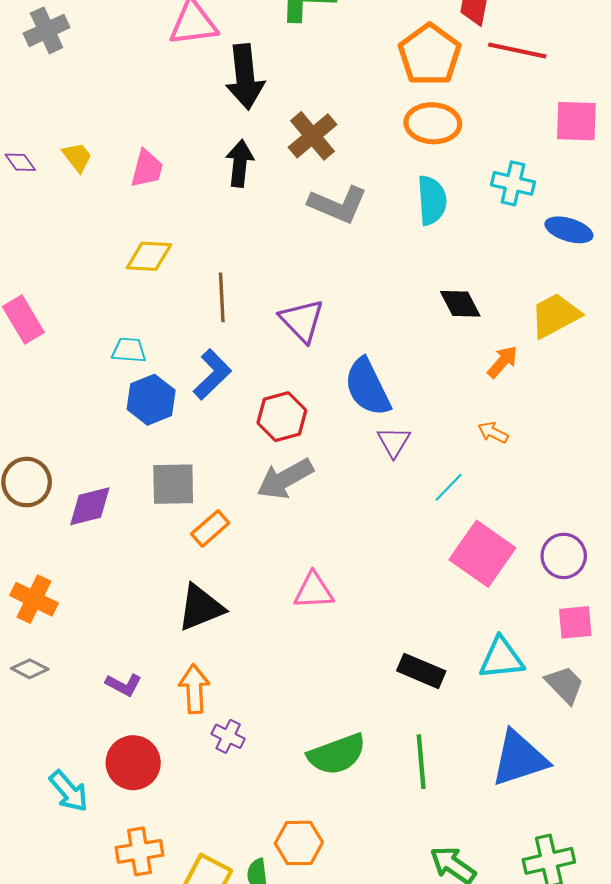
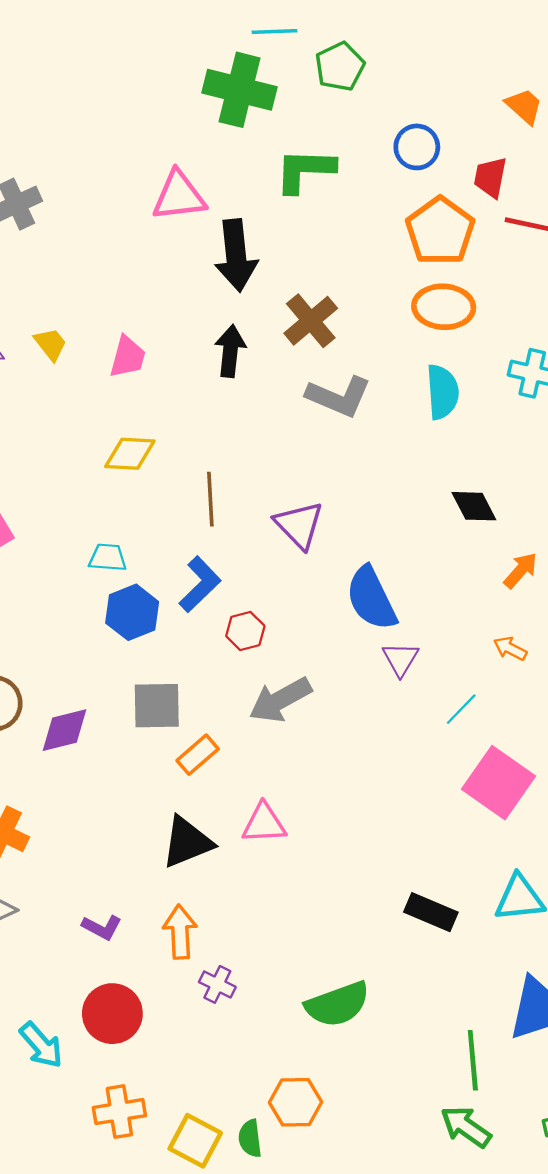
red hexagon: (282, 417) -> (245, 631), moved, size x0.7
pink triangle: (314, 591) -> (264, 823), moved
green line: (421, 762) -> (473, 1060), moved

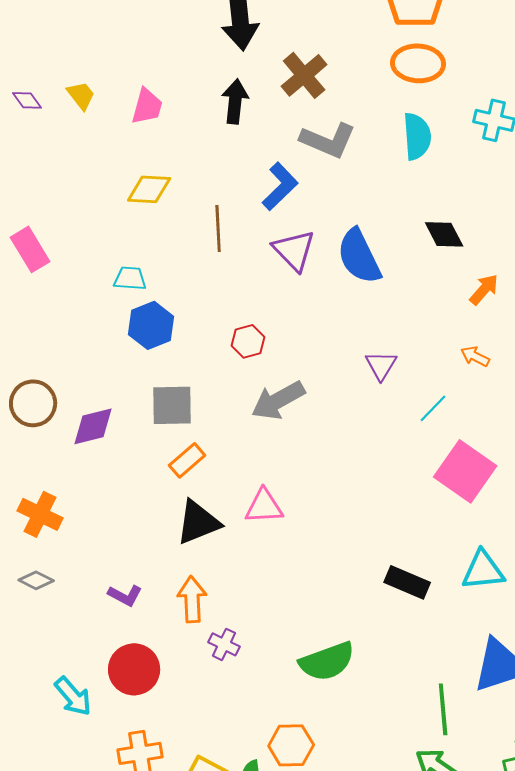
blue L-shape: (200, 584) -> (280, 186), moved
blue semicircle: (371, 598) -> (359, 256), moved
orange rectangle: (198, 755) -> (187, 460), moved

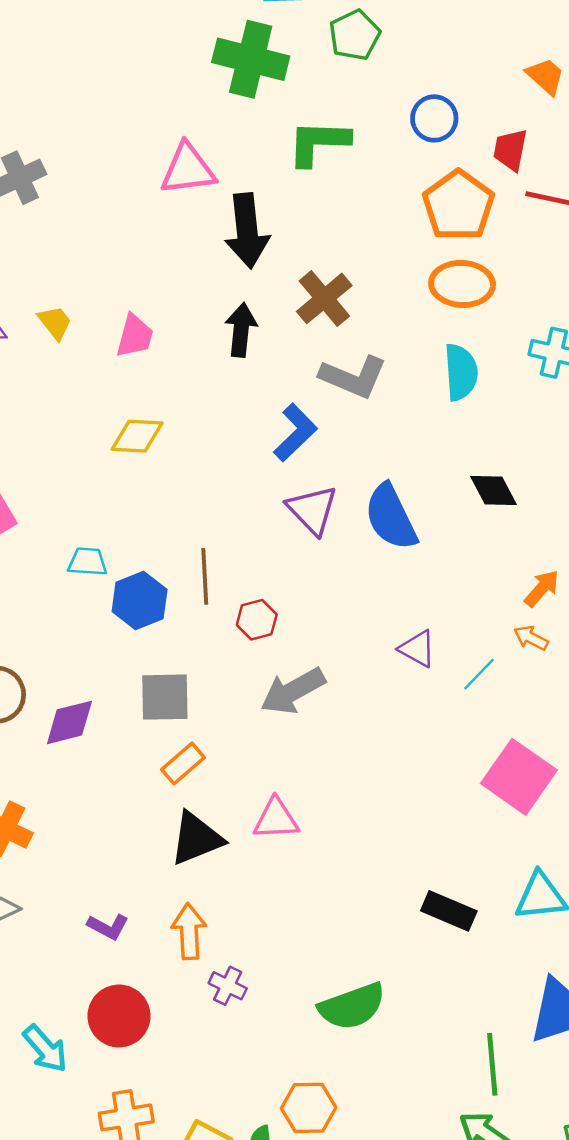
brown line: (218, 228) -> (205, 576), moved
cyan trapezoid: (130, 278) -> (88, 562), moved
orange arrow: (484, 289) -> (542, 588), moved
purple triangle: (381, 365) -> (417, 649), turned -32
cyan line: (433, 408) -> (479, 674), moved

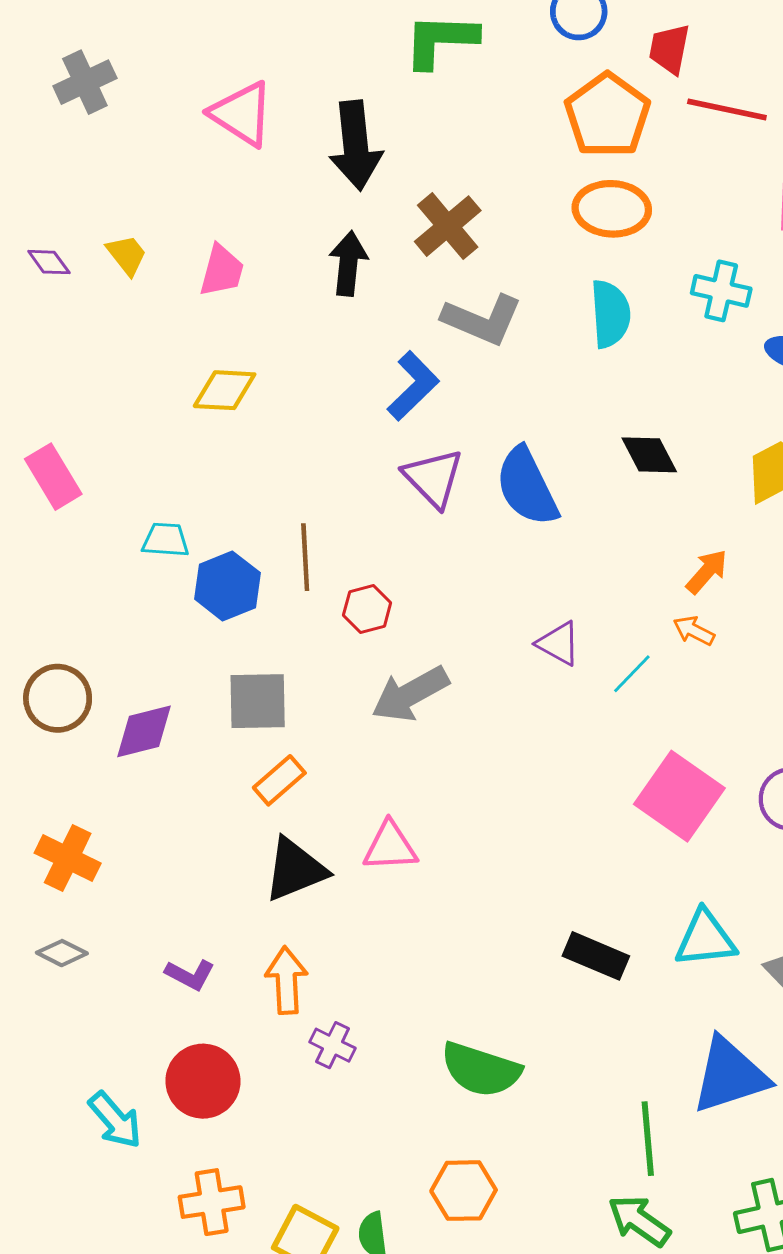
pink triangle: (188, 169) -> (242, 114), moved, turned 40
green semicircle: (352, 1006) -> (481, 1070), turned 38
orange hexagon: (309, 1108) -> (464, 1191), moved

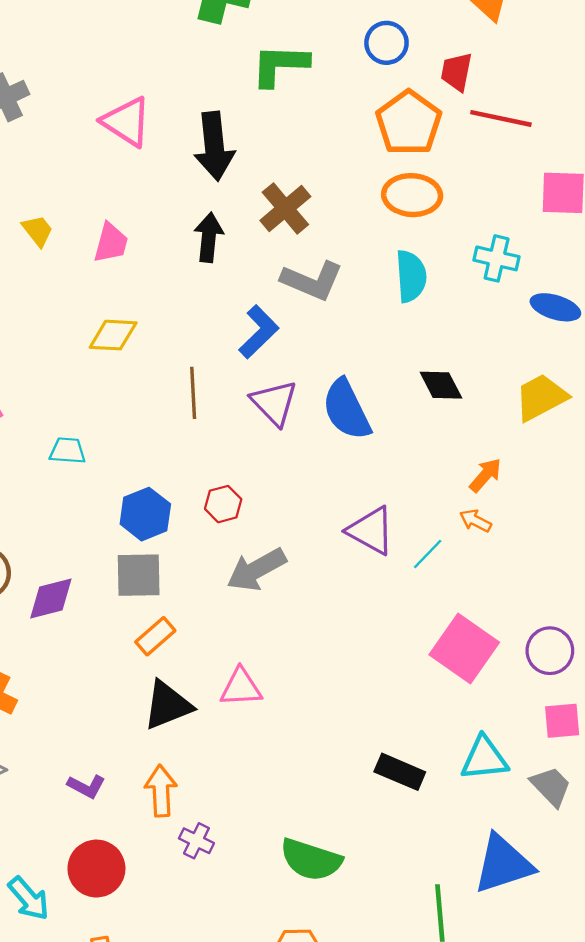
brown line: (305, 557) -> (193, 393), moved
blue hexagon: (227, 586) -> (145, 514), moved
purple triangle: (559, 644) -> (371, 531), size x1.4

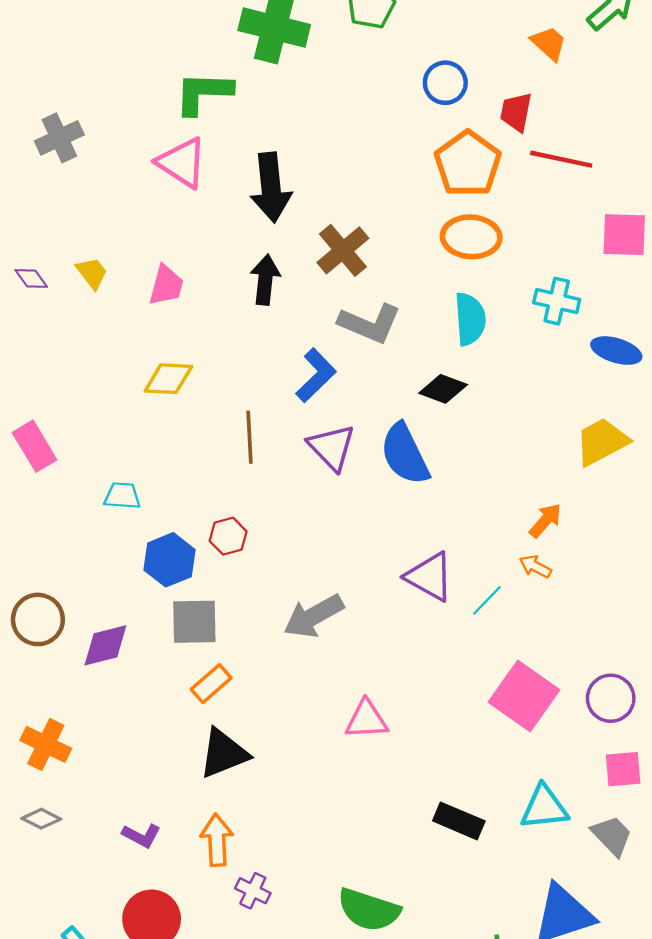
green L-shape: (280, 65) -> (203, 93), moved
black diamond: (441, 385) -> (443, 389), moved, turned -42
red hexagon: (223, 504) -> (228, 536), moved
blue hexagon: (145, 514) -> (170, 560), moved
pink triangle: (241, 687) -> (366, 720), moved

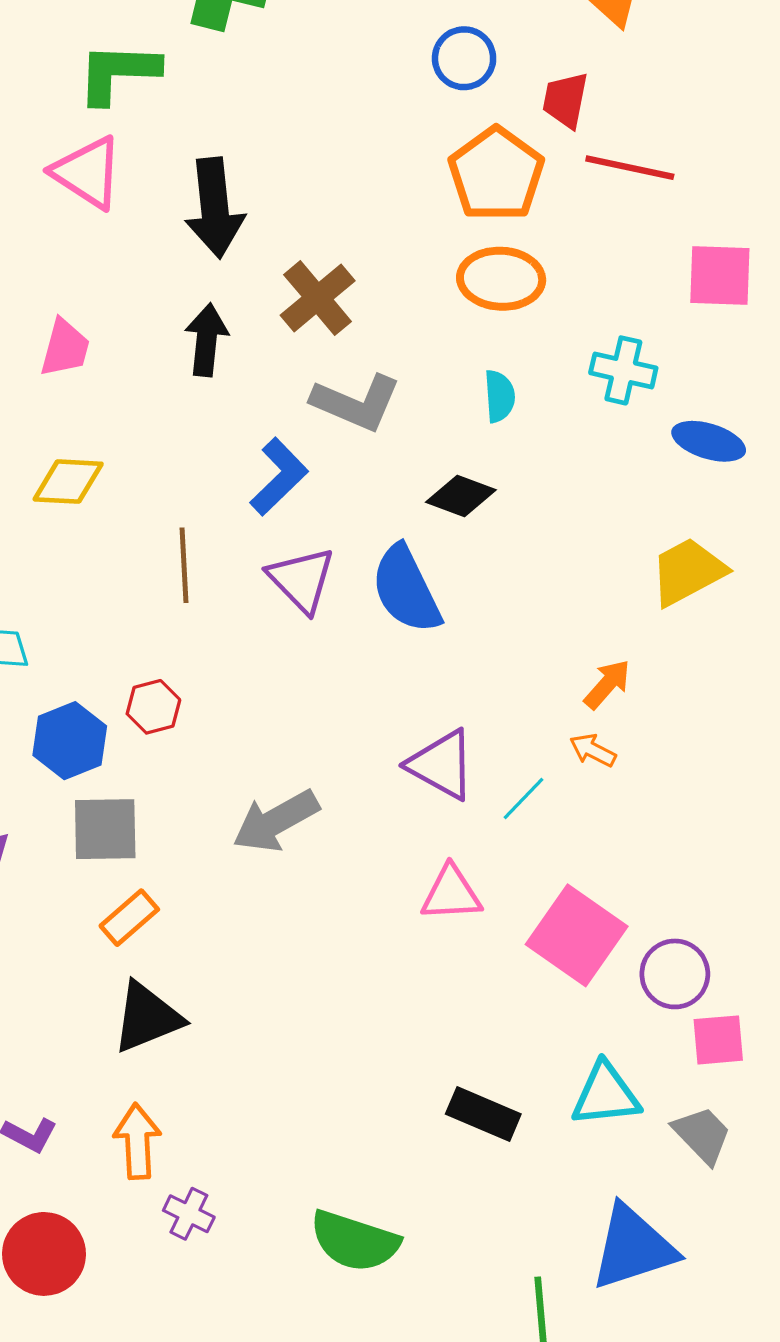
cyan semicircle: (470, 319) -> (499, 396), size x0.7
purple circle: (611, 698) -> (675, 974), moved
pink triangle: (366, 720) -> (451, 893), moved

